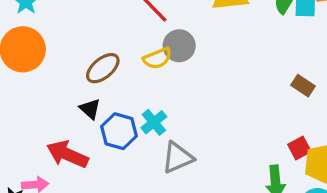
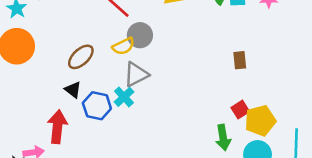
brown rectangle: (303, 86) -> (240, 60), turned 54
red arrow: (67, 154) -> (57, 127), turned 76
gray triangle: (177, 158) -> (136, 74), moved

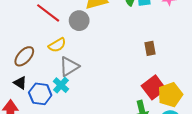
gray circle: (140, 35) -> (79, 21), moved
red square: (240, 110) -> (154, 87), size x1.6

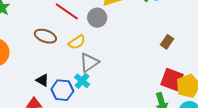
brown rectangle: (150, 48) -> (167, 42), turned 48
brown ellipse: (24, 56) -> (45, 36), moved, turned 70
red square: (154, 87) -> (172, 79), turned -30

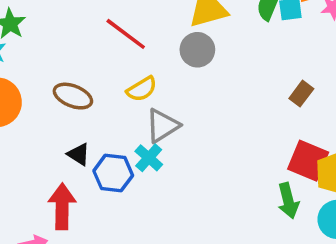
gray circle: (97, 18) -> (197, 50), moved
brown ellipse: (45, 36) -> (73, 96), moved

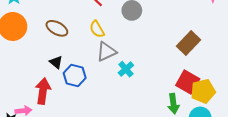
yellow semicircle: (142, 89) -> (97, 29), turned 84
brown rectangle: (301, 94) -> (188, 43), size x1.6
cyan cross: (149, 158) -> (126, 69), moved

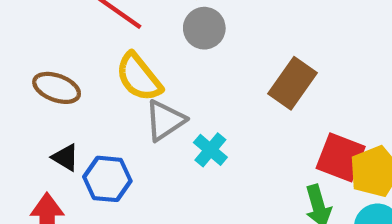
yellow semicircle: (97, 29) -> (139, 77), size x1.4
brown rectangle: (188, 43) -> (293, 83), moved

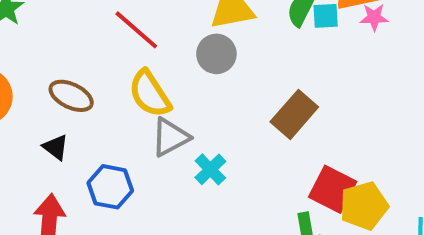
black triangle: (65, 158) -> (56, 147), moved

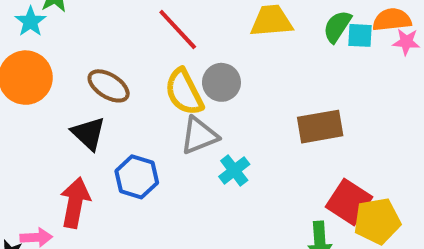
gray circle: (216, 54) -> (221, 82), moved
brown rectangle: (294, 114) -> (320, 127), turned 33
black triangle: (56, 147) -> (89, 133), size x1.4

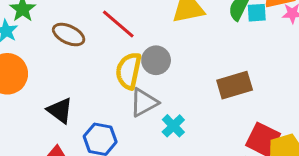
brown ellipse: (109, 86) -> (69, 35), moved
yellow semicircle: (184, 92) -> (129, 71), turned 45

